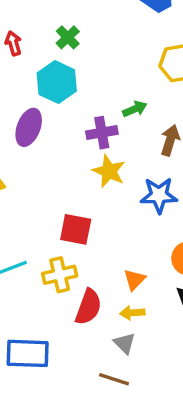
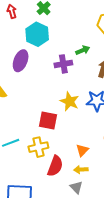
yellow star: (109, 171) -> (70, 101), moved

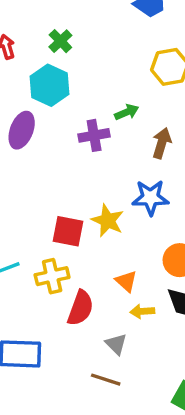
yellow star: (70, 101) -> (108, 221), moved
orange triangle: (82, 150) -> (126, 281), turned -32
yellow arrow: (81, 170) -> (142, 311), moved

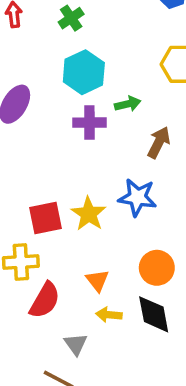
cyan hexagon: (50, 85) -> (84, 72), moved
red square: (68, 231) -> (45, 218), turned -32

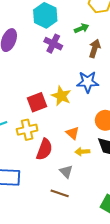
green arrow: (128, 104) -> (82, 28), moved
purple cross: (89, 123) -> (53, 44), turned 36

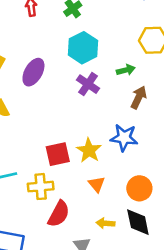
orange triangle: (72, 133) -> (97, 184), moved

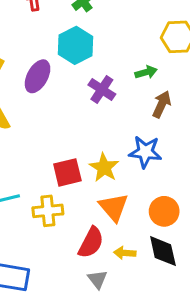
cyan hexagon: (83, 48) -> (75, 45), moved
orange triangle: (97, 184) -> (114, 207), size x1.5
red semicircle: (59, 214) -> (91, 243), moved

